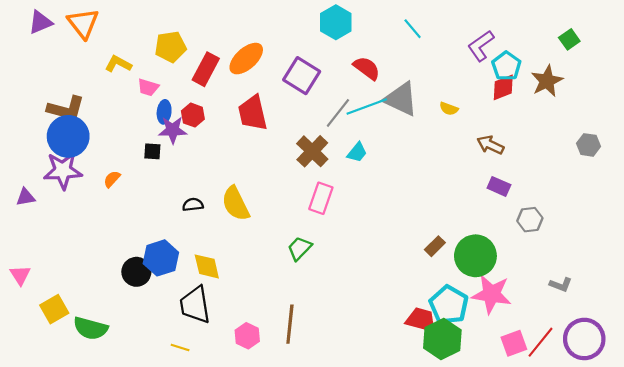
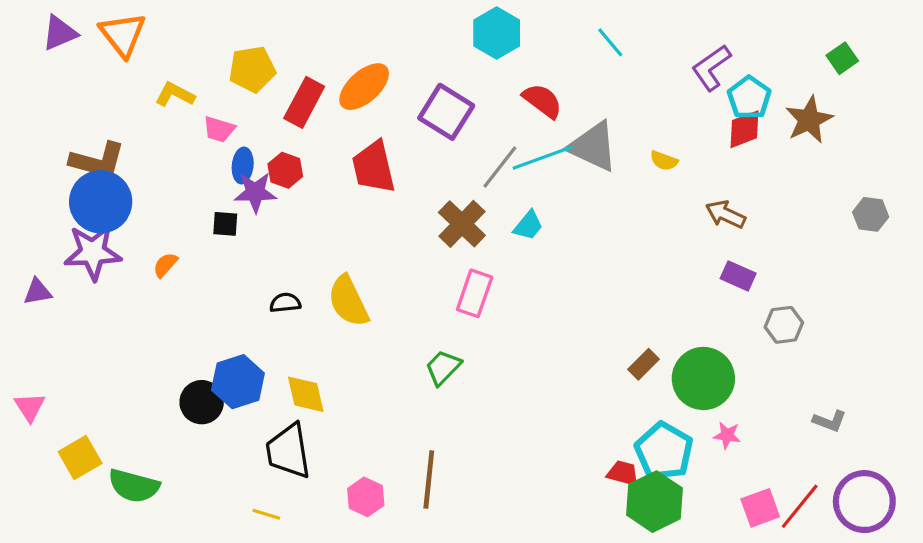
pink star: (491, 294) -> (727, 435), size x0.5
red trapezoid: (421, 320) -> (623, 473), size x0.7

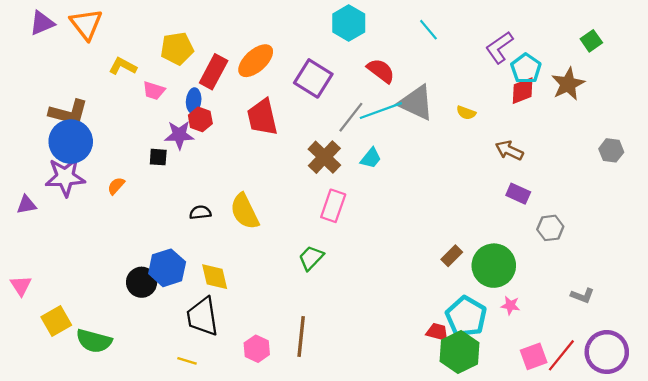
blue ellipse: (243, 165) -> (194, 101), moved

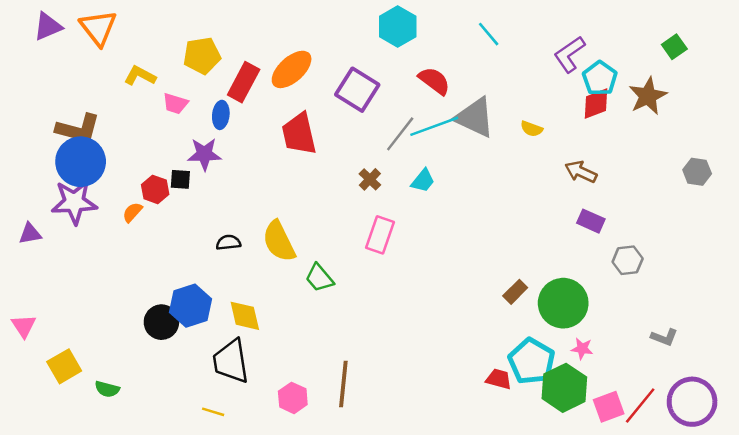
red hexagon: (200, 119) -> (155, 189), moved
brown cross: (324, 157) -> (370, 179), size x0.6
green trapezoid: (311, 258) -> (319, 278), moved, turned -84
green semicircle: (94, 341) -> (107, 389), size x0.6
green hexagon: (459, 352) -> (564, 388), moved

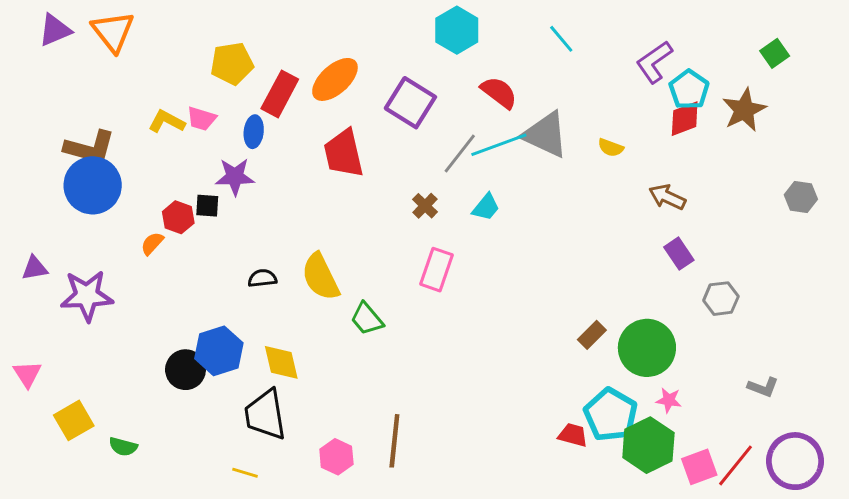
yellow L-shape: (140, 76) -> (167, 122), moved
purple star: (74, 202) -> (87, 296), moved
purple rectangle: (591, 221) -> (679, 254), turned 32

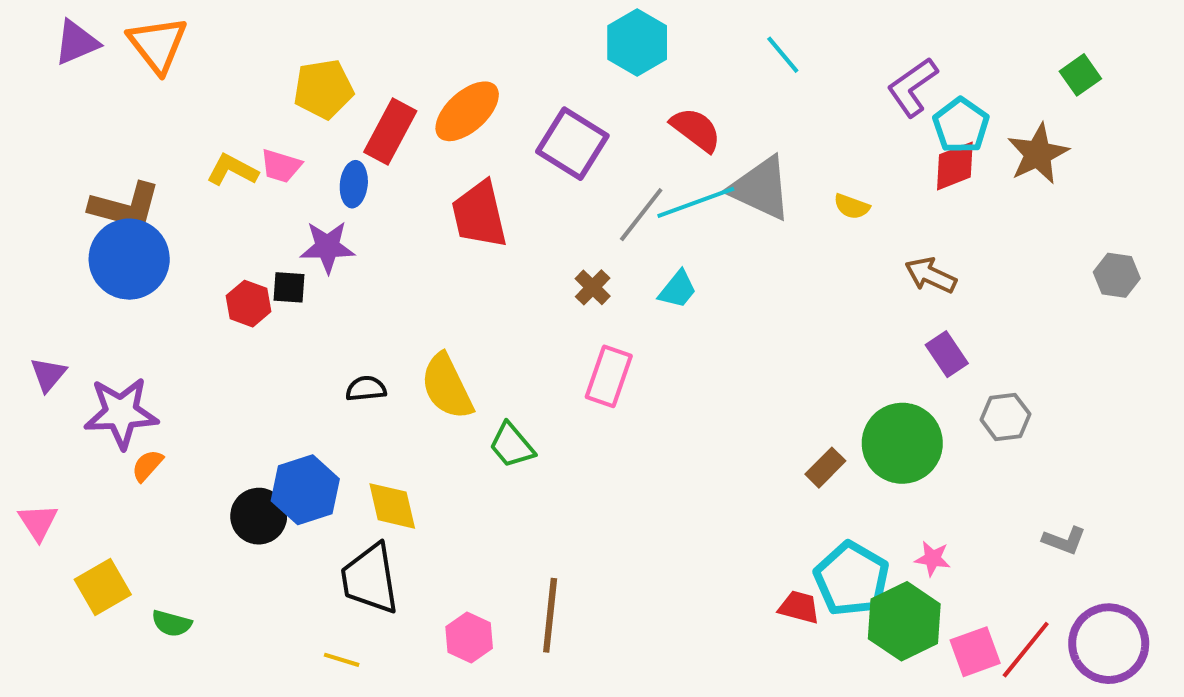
orange semicircle: (152, 243) -> (147, 466), moved
purple triangle: (35, 268) -> (48, 374), turned -40
green circle: (647, 348) -> (902, 443), moved

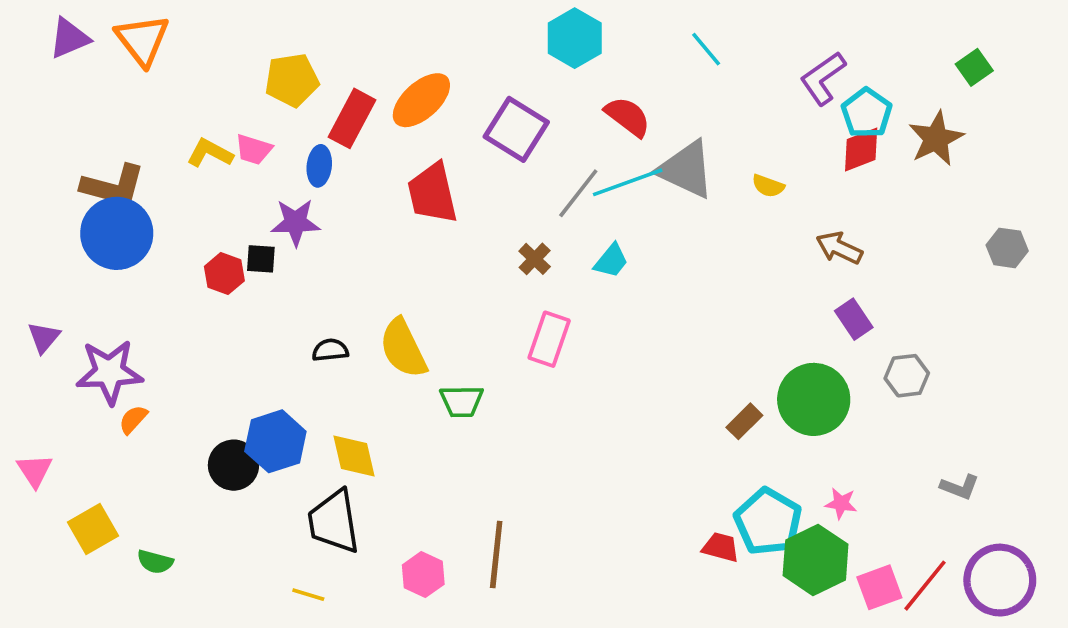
green trapezoid: (512, 445) -> (462, 401), turned -51

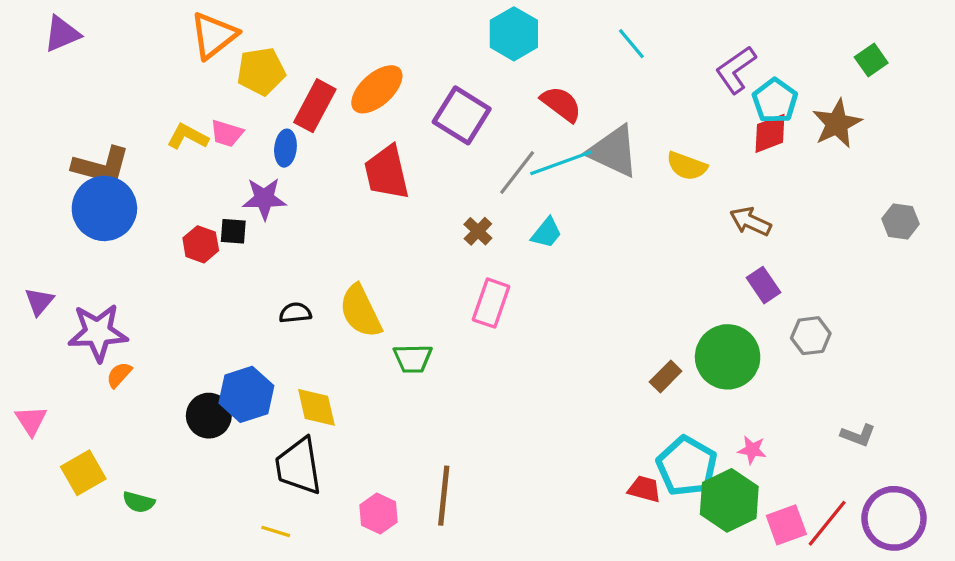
orange triangle: (142, 40) -> (214, 35), moved, turned 30
yellow semicircle: (768, 186) -> (687, 166), size x1.4

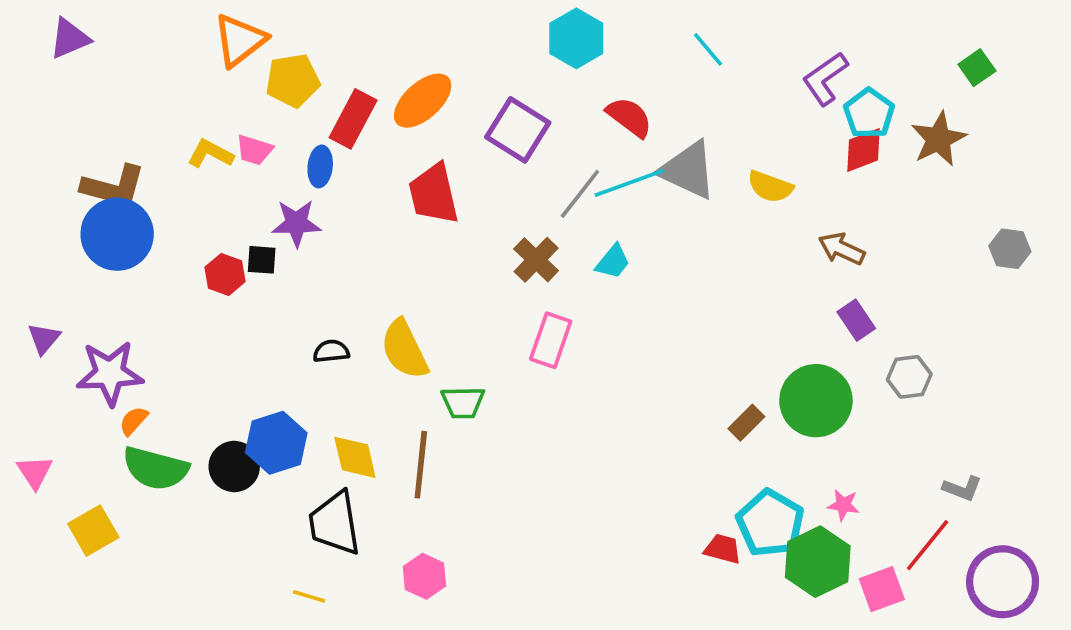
brown cross: (478, 231) -> (536, 260), size x1.4
brown line: (444, 496) -> (421, 465), moved
green semicircle: (139, 502) -> (156, 468), moved, size x1.8
red line: (827, 523) -> (928, 545), moved

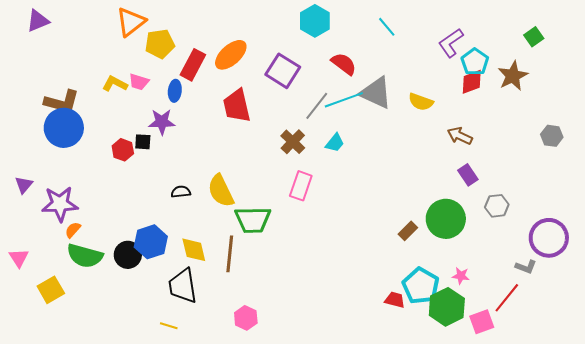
green trapezoid: (463, 402) -> (253, 220), size x1.5
pink hexagon: (424, 576) -> (246, 318), moved
purple circle: (1003, 582) -> (549, 238), moved

